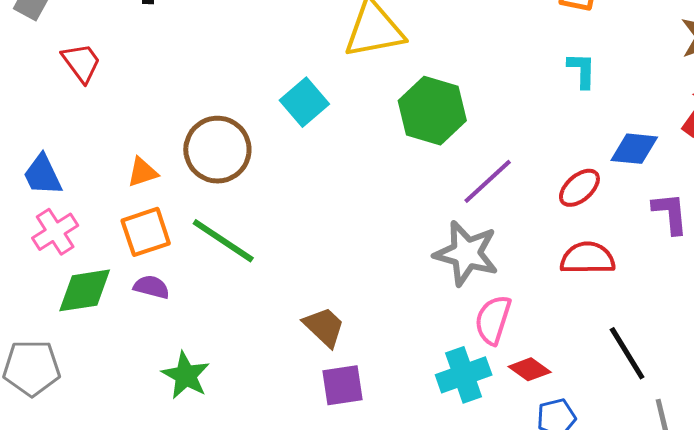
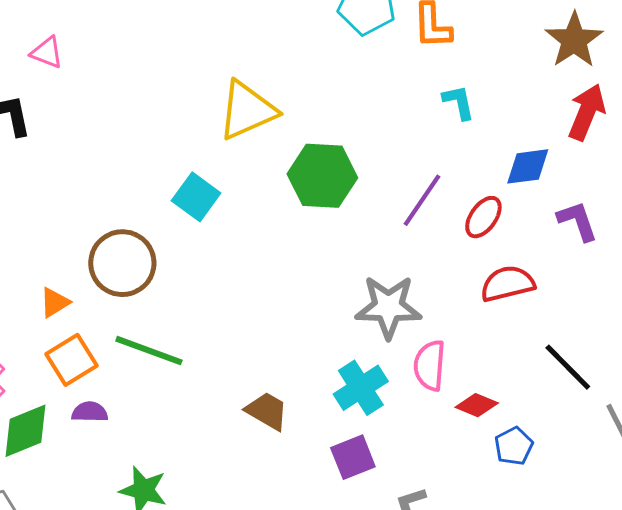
purple line: (488, 181) -> (422, 200), moved
cyan cross: (464, 375) -> (361, 388), moved
purple square: (343, 385) -> (353, 457), moved

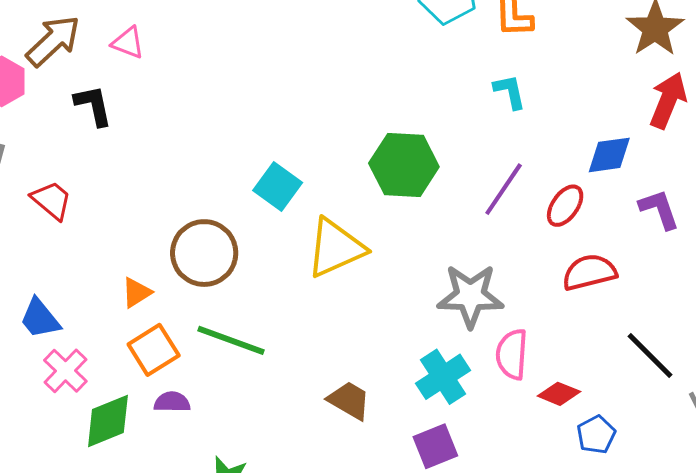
cyan L-shape: (459, 102) -> (510, 92), moved
yellow triangle: (247, 110) -> (336, 248), moved

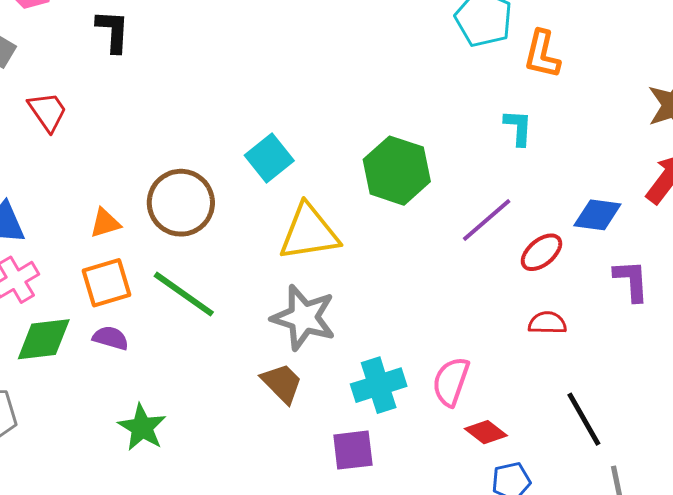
red semicircle: (589, 272) -> (547, 323), size x0.7
gray star: (470, 296) -> (304, 318), moved

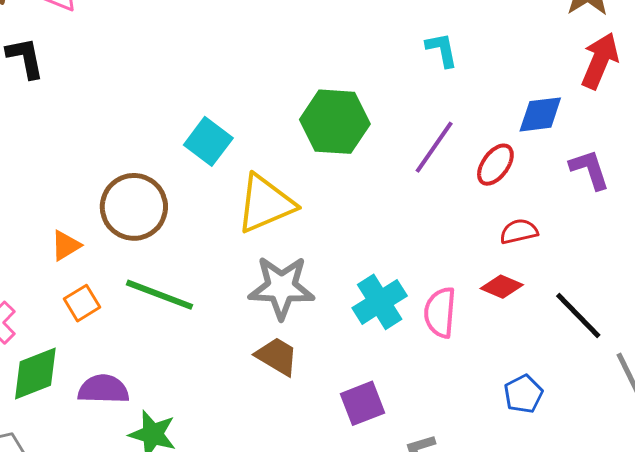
orange square: (107, 283) -> (82, 303), size x0.7
purple semicircle: (111, 338) -> (103, 389), moved, size x1.4
cyan cross: (379, 385) -> (380, 302), moved
red diamond: (486, 432) -> (502, 287), moved

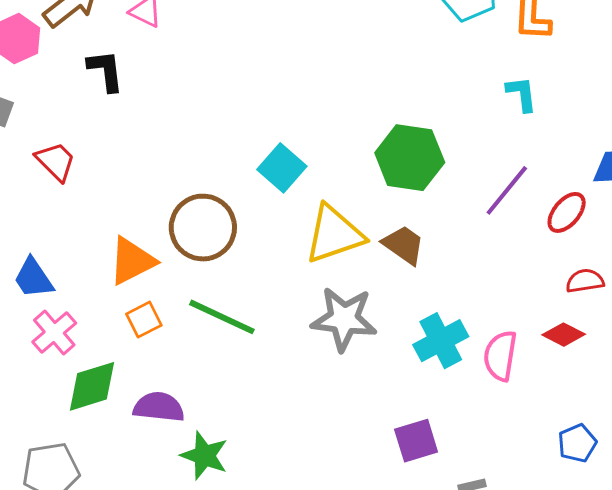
orange triangle: (66, 245) -> (132, 261), size x1.6
brown trapezoid: (277, 356) -> (404, 245), moved

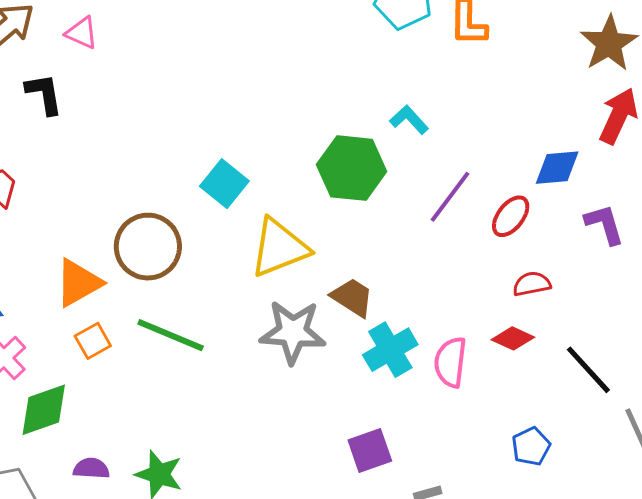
cyan L-shape: (522, 94) -> (409, 120), moved, turned -33
brown trapezoid: (404, 245) -> (352, 297), moved
purple semicircle: (159, 407) -> (91, 468), moved, size x0.7

